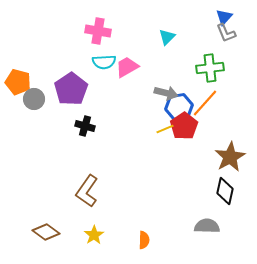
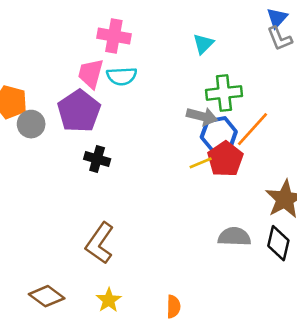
pink trapezoid: (127, 67) -> (91, 74), moved, turned -45
green cross: (210, 68) -> (224, 93), moved
gray semicircle: (207, 226) -> (234, 237), moved

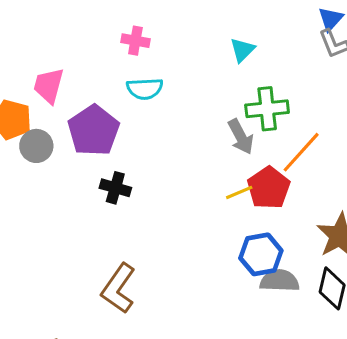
pink cross: (114, 36) -> (135, 41), size x0.7
pink trapezoid: (91, 74) -> (49, 86), moved
gray arrow: (202, 116) -> (241, 137), turned 48
blue hexagon: (219, 134) -> (261, 254), moved

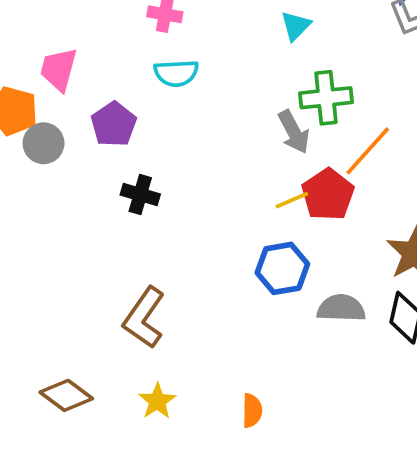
purple pentagon: (94, 130) -> (114, 124), size x0.7
blue hexagon: (261, 254) -> (282, 268), moved

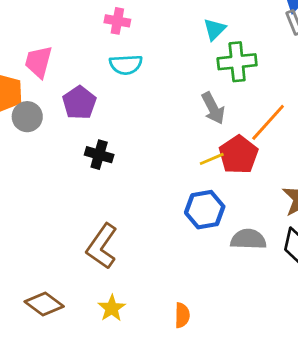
green cross: (326, 98) -> (237, 62), moved

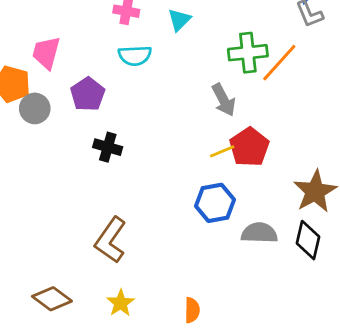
cyan triangle: (215, 29) -> (179, 20), moved
orange line: (268, 122) -> (279, 63), moved

